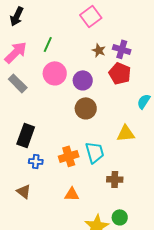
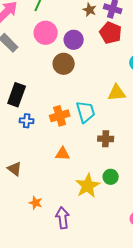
brown circle: (86, 108) -> (64, 64), moved
brown triangle: (24, 191) -> (15, 169), moved

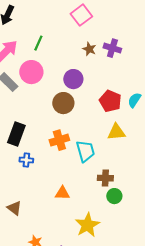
pink circle: (46, 33) -> (31, 72), moved
red pentagon: (111, 33) -> (110, 101), moved
orange cross: (60, 116) -> (59, 140), moved
green circle: (111, 177) -> (114, 196), moved

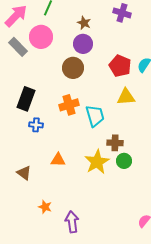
brown star: (89, 49) -> (84, 23), moved
orange triangle: (62, 193) -> (58, 160), moved
yellow star: (87, 225) -> (97, 162), moved

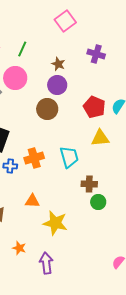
orange cross: (69, 105) -> (34, 158), moved
yellow star: (97, 162) -> (55, 223), moved, turned -30

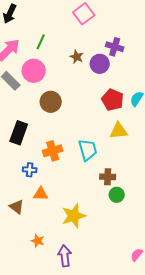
purple circle: (57, 85) -> (100, 64), moved
brown circle: (47, 109) -> (51, 102), moved
blue cross: (10, 166) -> (30, 170), moved
orange triangle: (32, 201) -> (41, 194), moved
yellow star: (55, 223) -> (74, 216), turned -30

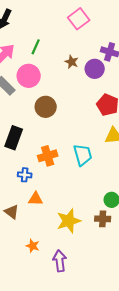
brown cross: (108, 177) -> (103, 219), moved

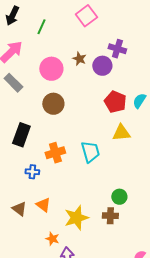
green line: (36, 47) -> (41, 27), moved
pink circle: (29, 76) -> (51, 69), moved
orange triangle: (36, 199) -> (43, 205), moved, turned 35
orange star: (33, 246) -> (52, 239), moved

